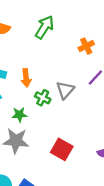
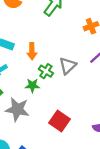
green star: (19, 115) -> (32, 85), moved

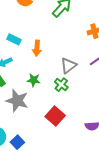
green cross: (46, 71) -> (61, 85), moved

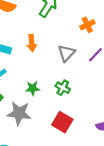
orange arrow: (37, 48) -> (32, 43), moved
gray triangle: (68, 65) -> (66, 53), moved

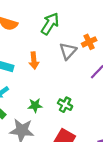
gray triangle: (66, 53) -> (68, 51), moved

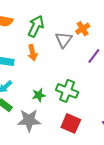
green arrow: (50, 24) -> (36, 26), moved
green cross: (65, 105) -> (67, 91), size x1.5

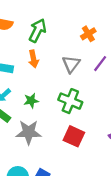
gray triangle: (64, 40) -> (71, 64), moved
green star: (39, 95) -> (31, 101), moved

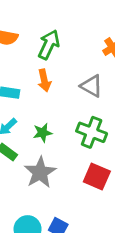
gray triangle: (71, 64) -> (92, 86), turned -36
gray star: (29, 132) -> (40, 172), turned -30

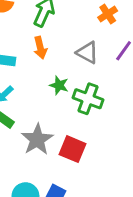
green star: (42, 133) -> (59, 85), moved, turned 30
red square: (97, 176) -> (72, 149), moved

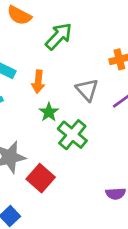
orange arrow: (40, 48) -> (38, 82), moved

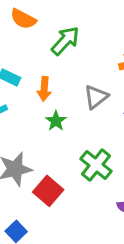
gray triangle: (87, 90) -> (96, 97), turned 35
green cross: (72, 135) -> (96, 165), moved

